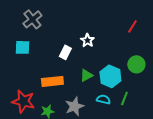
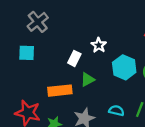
green triangle: (86, 75) -> (88, 80), moved
cyan hexagon: (110, 76) -> (124, 67), moved

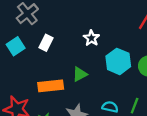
cyan square: (27, 53) -> (16, 46), turned -35
white rectangle: (74, 58) -> (46, 43), moved

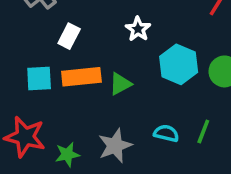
cyan square: (16, 46) -> (39, 79), moved, turned 30
orange rectangle: (51, 86) -> (81, 77), moved

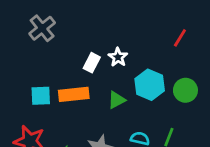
white rectangle: (69, 36) -> (92, 63), moved
green triangle: (120, 84) -> (117, 100), moved

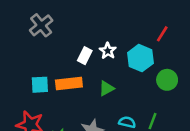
cyan hexagon: (150, 85) -> (140, 58), moved

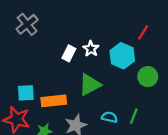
orange rectangle: (69, 83) -> (54, 101), moved
cyan square: (40, 85) -> (26, 93), moved
green triangle: (107, 88) -> (90, 85), size x1.5

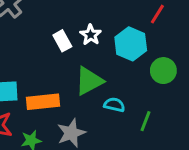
white rectangle: (69, 53) -> (62, 41), turned -56
cyan semicircle: (109, 117) -> (114, 105), moved

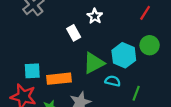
white star: (91, 35) -> (95, 16), moved
cyan hexagon: (131, 44) -> (124, 55), moved
green circle: (163, 71) -> (150, 45), moved

